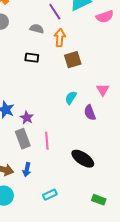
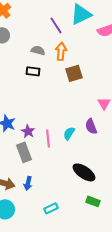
gray semicircle: (37, 29) -> (38, 50), moved
cyan semicircle: (71, 98) -> (69, 133), moved
pink line: (47, 141) -> (48, 138), moved
green rectangle: (99, 200) -> (93, 201), moved

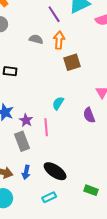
black rectangle: (33, 71) -> (10, 71), moved
cyan semicircle: (69, 133) -> (58, 103), moved
black ellipse: (84, 172) -> (55, 171), moved

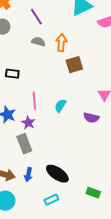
purple line: (54, 14) -> (36, 17), moved
purple semicircle: (89, 115) -> (91, 118), turned -56
pink line: (46, 127) -> (34, 101), moved

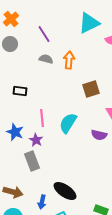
brown square: (74, 65) -> (91, 89), moved
cyan semicircle: (60, 106) -> (68, 123), size x1.5
blue arrow: (28, 175) -> (42, 202), moved

